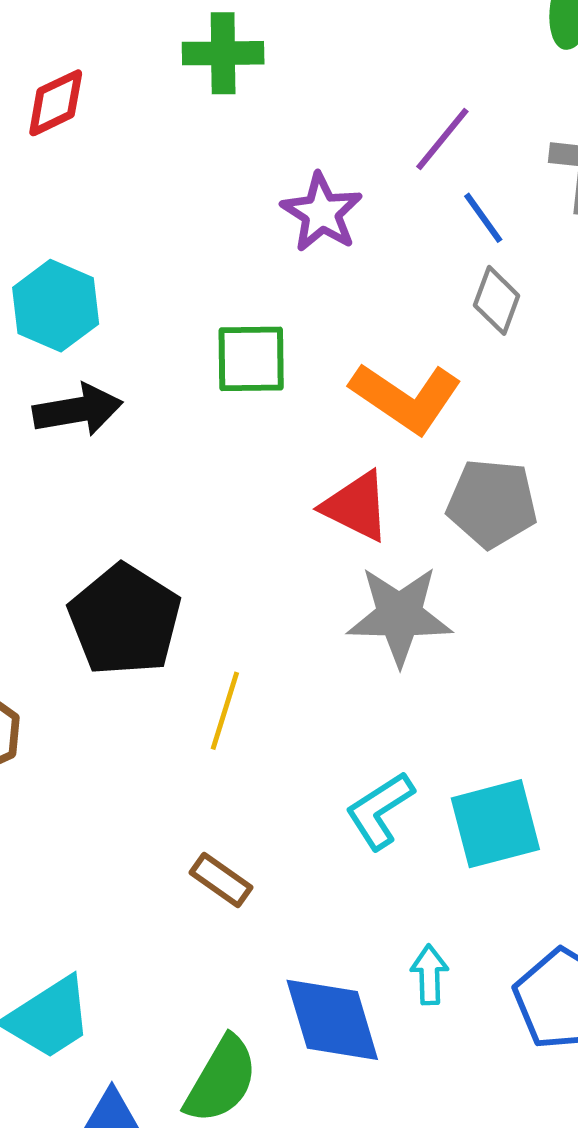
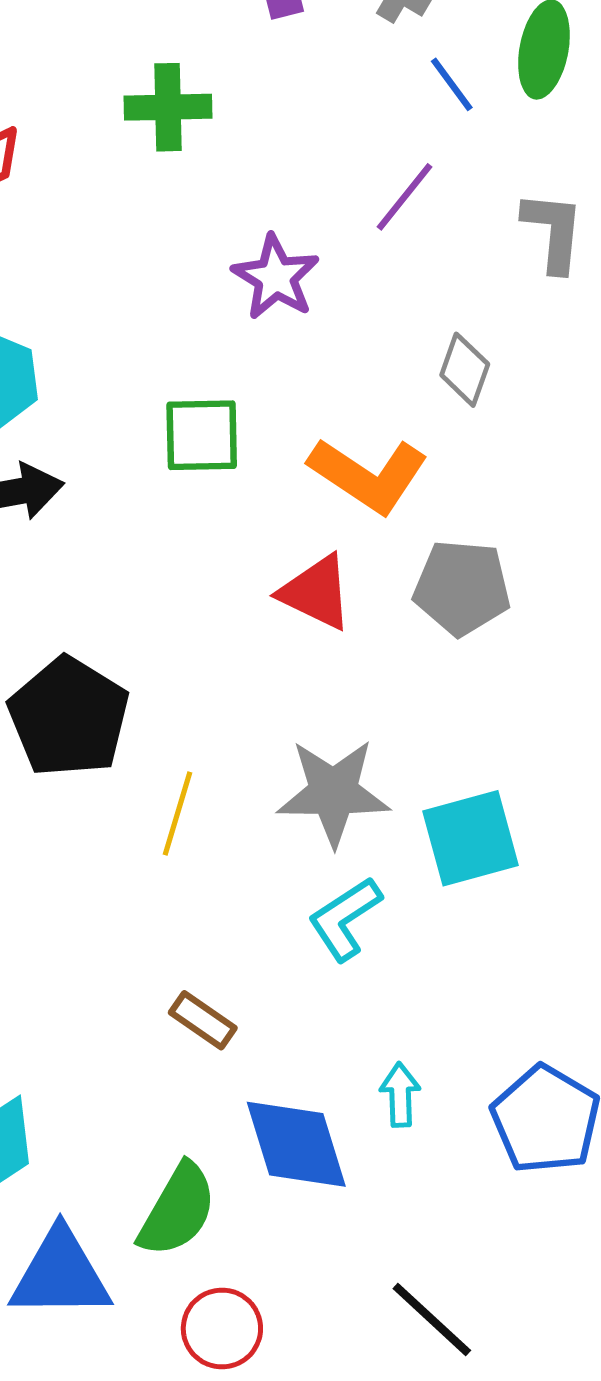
blue line: (483, 218) -> (452, 84), moved
gray star: (399, 616) -> (333, 792), moved
cyan square: (495, 824) -> (470, 838), moved
brown rectangle: (221, 880) -> (203, 1020), moved

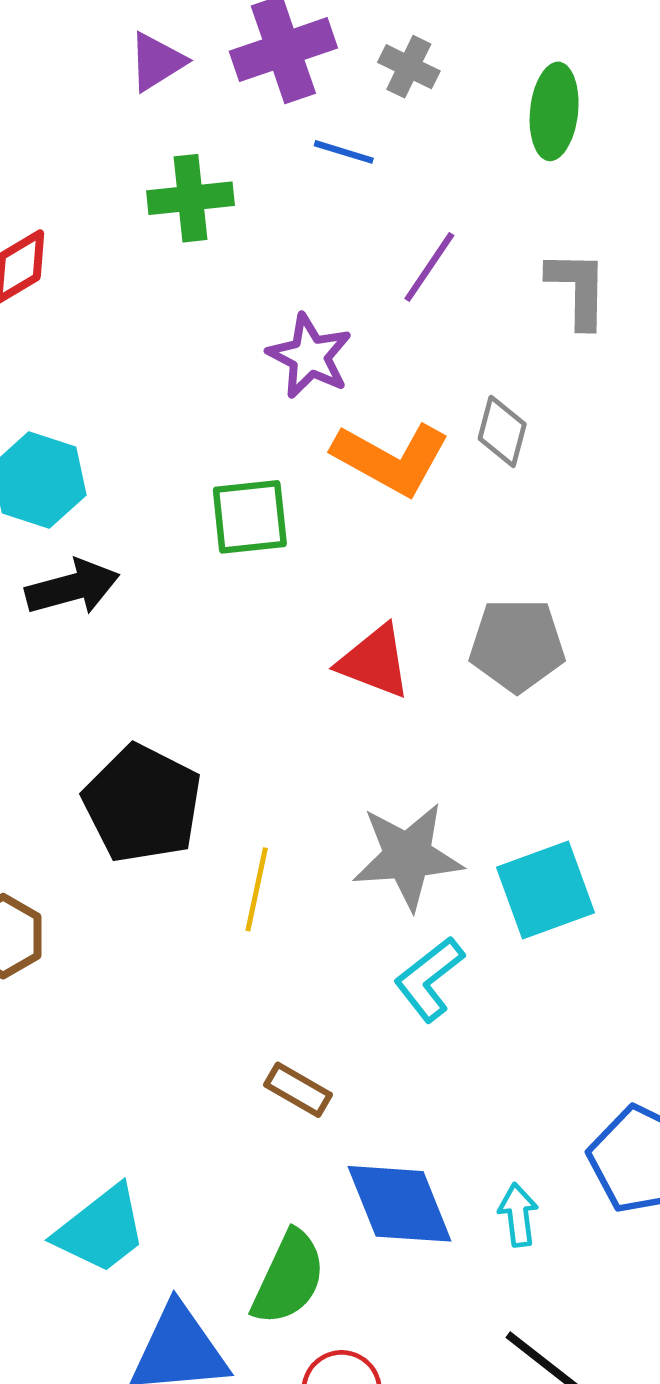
blue line: (452, 84) -> (344, 152), moved, turned -32
orange L-shape: (368, 475) -> (391, 459), moved
cyan arrow: (400, 1095) -> (518, 1215), moved

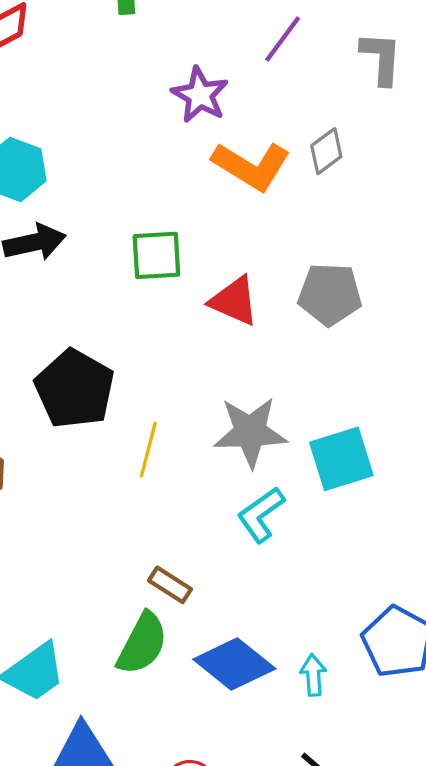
gray diamond: (502, 431) -> (326, 151), turned 36
green square: (250, 517) -> (156, 255), moved
blue diamond: (400, 1204) -> (234, 664), turned -32
green semicircle: (289, 1278) -> (142, 644), moved

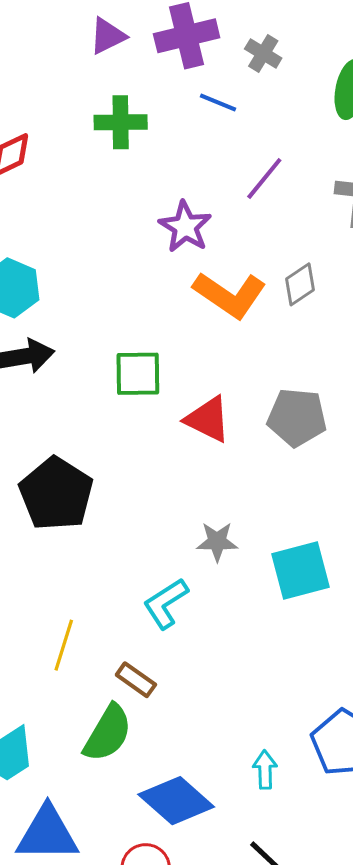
gray star: (250, 432) -> (217, 542), size x0.6
yellow line: (148, 450) -> (64, 645), moved
cyan L-shape: (261, 515) -> (166, 603), moved
blue diamond: (234, 664) -> (176, 801), moved

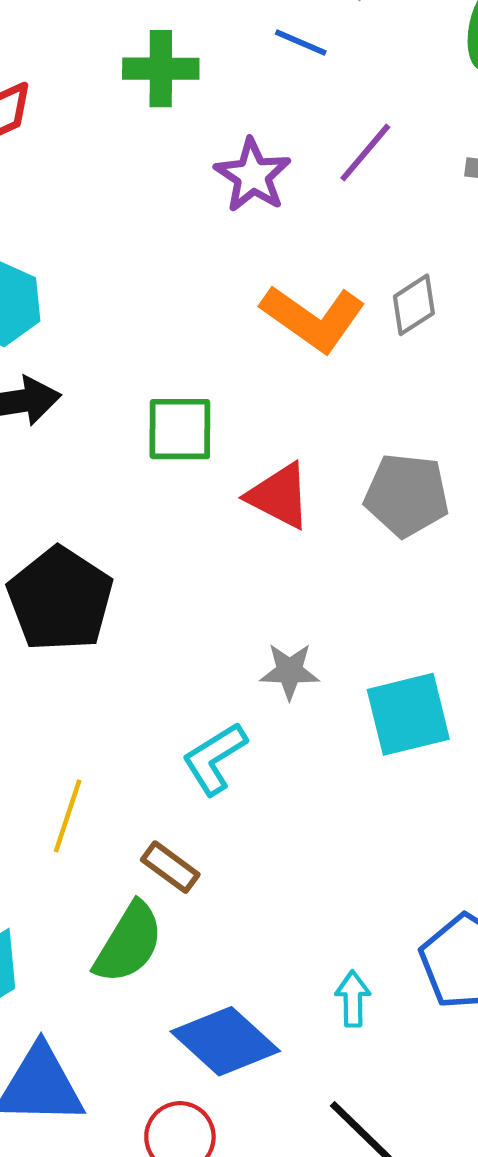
purple star: (185, 227) -> (253, 175), moved

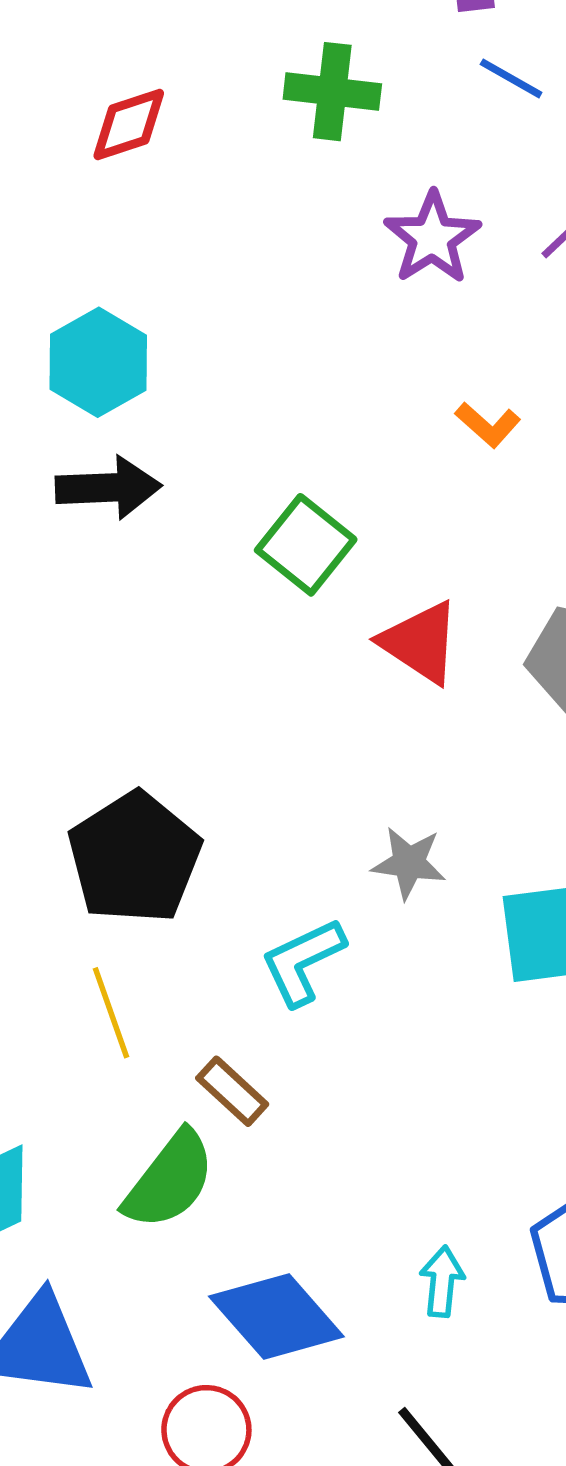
orange L-shape: (313, 318) -> (488, 425), size x0.5
green square: (180, 429) -> (306, 545), turned 32
black pentagon: (60, 599) -> (134, 858), moved
yellow line: (68, 816) -> (111, 1013), turned -44

